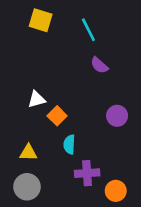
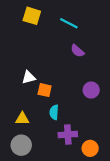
cyan line: (88, 30) -> (69, 23), turned -36
orange square: (57, 116) -> (45, 90), turned -32

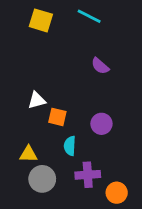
cyan line: (69, 23) -> (89, 16), moved
purple circle: (91, 90) -> (101, 124), moved
gray circle: (21, 145) -> (42, 179), moved

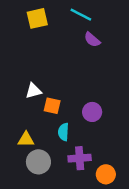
yellow square: (41, 20) -> (37, 18), turned -30
purple semicircle: (100, 66) -> (92, 40), moved

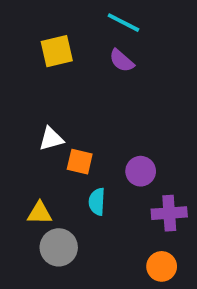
yellow square: (37, 18) -> (57, 51), moved
purple semicircle: (92, 40) -> (122, 61), moved
purple cross: (80, 158) -> (169, 213), moved

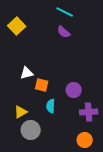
yellow square: (57, 51) -> (17, 26), moved, turned -30
yellow triangle: (40, 213) -> (21, 112), turned -32

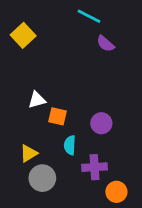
purple semicircle: (64, 32) -> (105, 44), moved
purple cross: (89, 112) -> (94, 167), moved

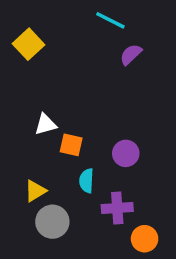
purple semicircle: (105, 44) -> (131, 54), turned 96

